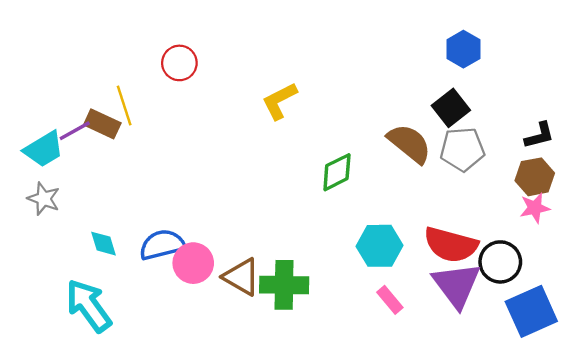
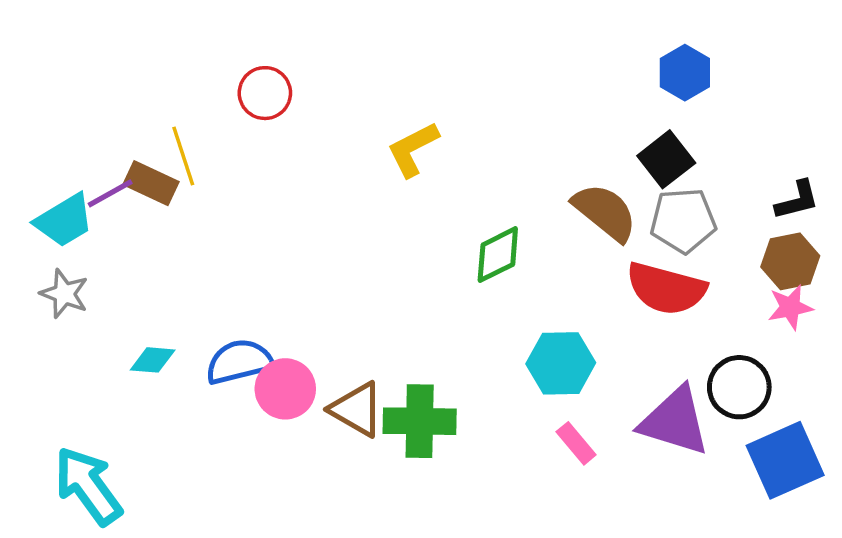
cyan diamond: (103, 244) -> (153, 360), turned -68
red semicircle: (451, 245) -> (666, 289), moved
purple triangle: (457, 285) -> (675, 421), turned -36
cyan arrow: (89, 306) -> (88, 486), moved

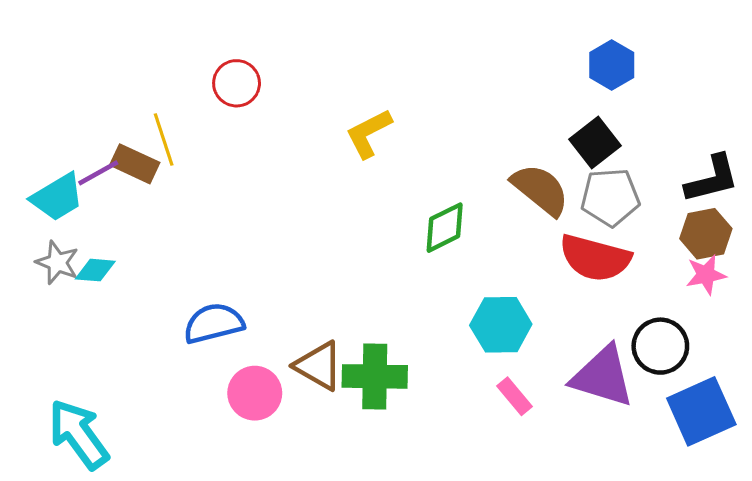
black L-shape: (797, 200) -> (712, 179), size x1.4
cyan diamond: (153, 360) -> (95, 270), moved
pink circle: (285, 389) -> (255, 393), moved

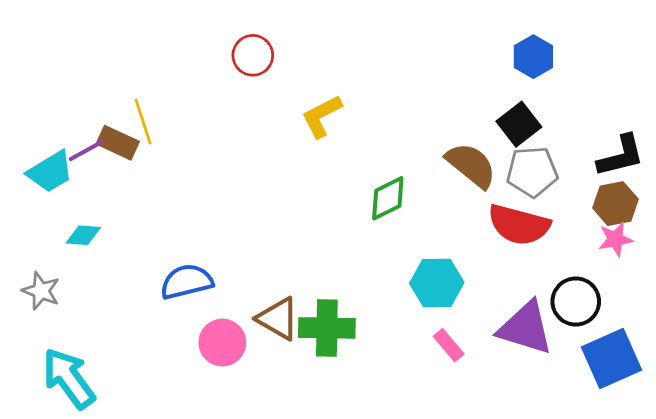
red circle: (237, 83) -> (253, 55), moved
gray star: (57, 263) -> (41, 291), moved

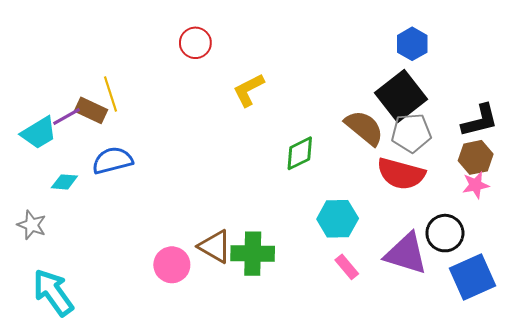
black square: (519, 124) -> (401, 96), size x1.5
blue semicircle: (187, 282) -> (113, 160), moved

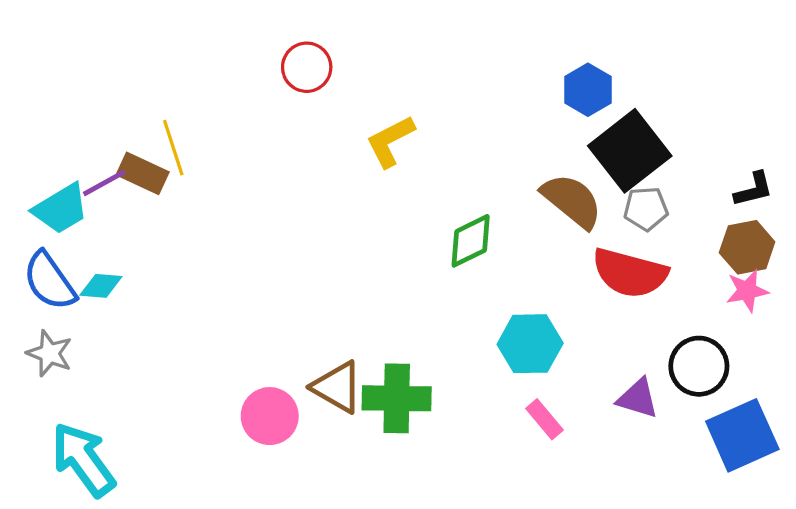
blue hexagon: (412, 44) -> (588, 90), moved
black L-shape: (480, 121) -> (754, 189), size x0.7
gray pentagon: (411, 133) -> (646, 209), size x0.7
blue semicircle: (113, 160) -> (49, 281), moved, turned -111
purple triangle: (406, 254) -> (638, 398), size x0.6

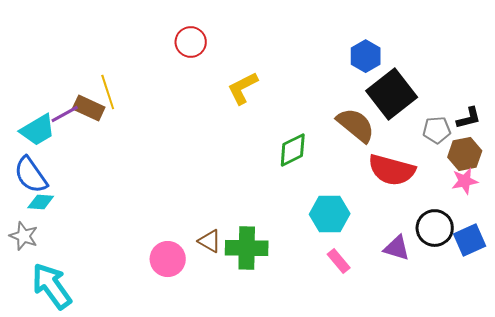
gray pentagon: (646, 209) -> (437, 130), moved
cyan diamond: (101, 286) -> (41, 202), moved
gray star: (49, 353) -> (24, 236), moved
brown triangle: (337, 387) -> (210, 241), size x0.7
blue square: (742, 435) -> (470, 240), moved, size x0.7

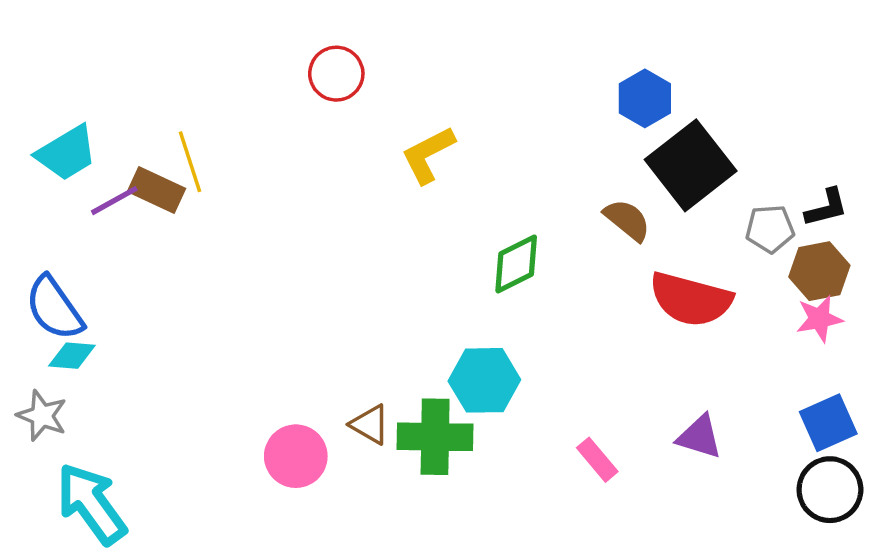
brown semicircle: (356, 125) -> (627, 220), size x0.7
cyan trapezoid: (38, 130) -> (67, 153), moved
cyan hexagon: (330, 214) -> (484, 380), moved
black circle: (435, 228) -> (830, 490), moved

